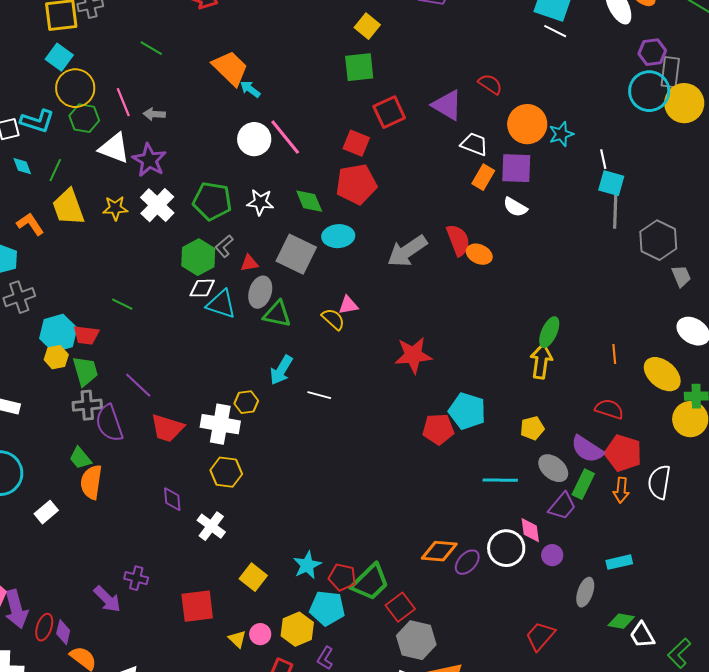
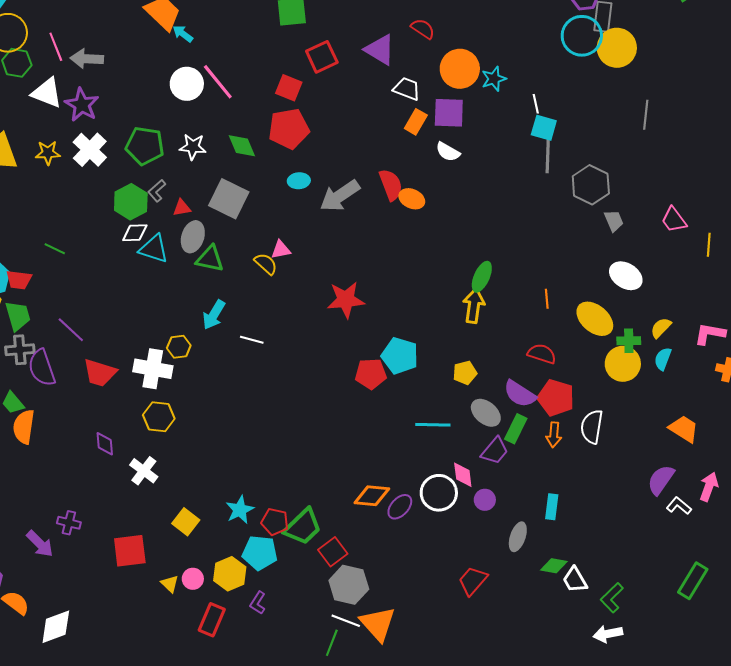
gray arrow: (154, 114) -> (87, 59), size x1.5
cyan ellipse: (338, 236) -> (299, 181), moved, size x0.7
cyan rectangle: (619, 562) -> (552, 507), turned -70

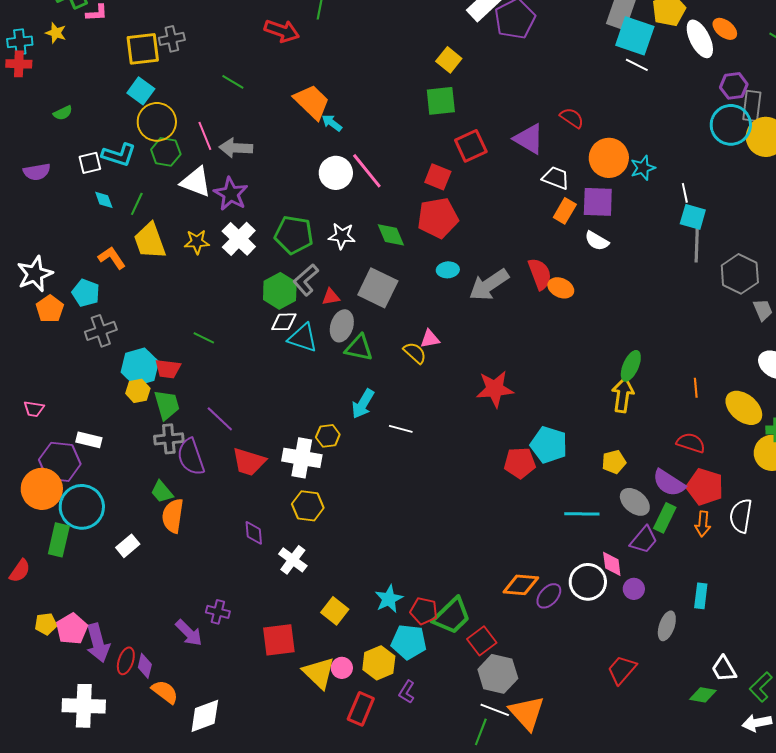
gray L-shape: (157, 191) -> (306, 280), size x1.4
green diamond: (554, 566) -> (703, 695), moved
yellow triangle: (170, 584) -> (319, 673), size x1.8

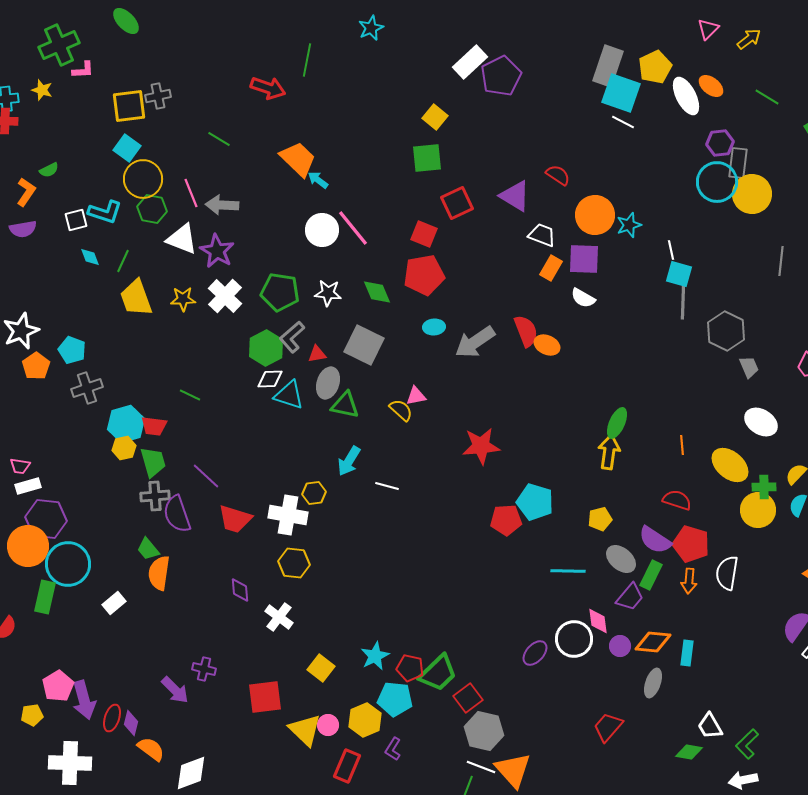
orange L-shape: (112, 258) -> (26, 192), moved, turned 68
white rectangle: (89, 440) -> (28, 486), moved, turned -30
orange diamond: (521, 585) -> (653, 642), moved
yellow pentagon: (46, 624) -> (32, 715), moved

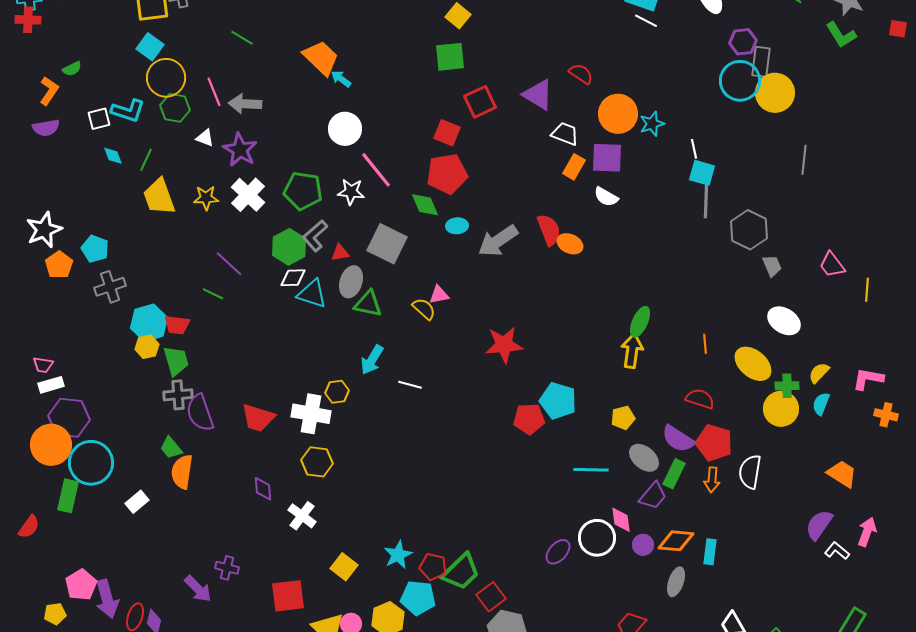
pink line: (353, 228) -> (376, 170), moved
white triangle: (182, 239) -> (205, 138), size x0.6
green diamond: (377, 292) -> (425, 205), moved
purple line: (206, 476) -> (229, 264), moved

